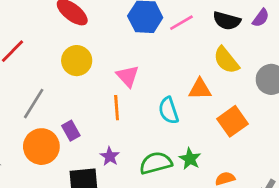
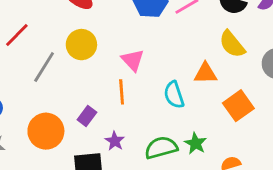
gray line: (34, 104) -> (44, 67), moved
purple rectangle: (71, 131) -> (87, 116), moved, turned 66

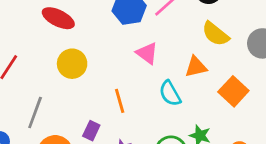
pink triangle: (133, 60) -> (147, 53), moved
gray line: (44, 67) -> (35, 113), moved

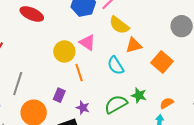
yellow semicircle: (215, 34) -> (119, 25), moved
pink triangle: (147, 53) -> (87, 43), moved
yellow circle: (72, 64) -> (64, 51), moved

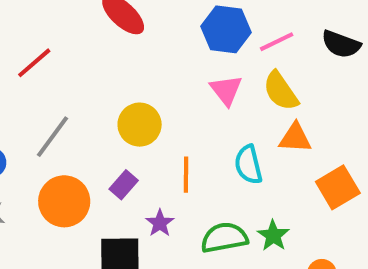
pink triangle: (87, 43) -> (226, 90), moved
yellow circle: (64, 51) -> (140, 125), moved
orange line: (79, 73) -> (186, 175), moved

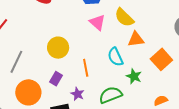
green star: (273, 236) -> (134, 76), moved

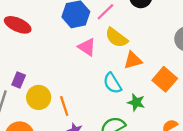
yellow circle: (58, 48) -> (39, 97), moved
orange line: (86, 68) -> (64, 106), moved
purple rectangle: (56, 79) -> (19, 80), moved

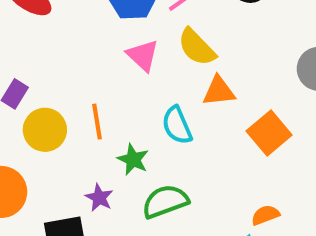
green star: (136, 102) -> (133, 159), moved
orange line: (64, 106) -> (97, 122), moved

